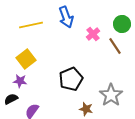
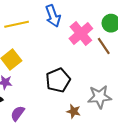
pink cross: (93, 34) -> (81, 34), size x1.6
gray star: (111, 95) -> (100, 97), turned 30

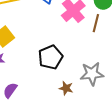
brown line: (104, 46) -> (96, 23), turned 48

